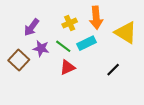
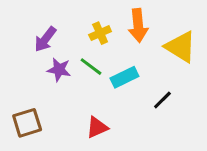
cyan rectangle: (87, 43) -> (124, 77), moved
brown square: (19, 60) -> (27, 123), moved, turned 30
red triangle: (68, 67) -> (97, 127), moved

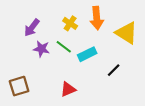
yellow cross: (100, 33) -> (70, 23), turned -32

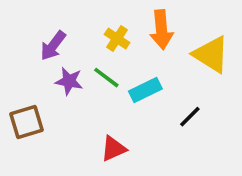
brown square: (19, 86) -> (26, 122), moved

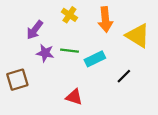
yellow cross: (117, 38) -> (69, 15), moved
green line: (106, 78) -> (69, 51), turned -30
red triangle: (113, 149) -> (74, 97), turned 42

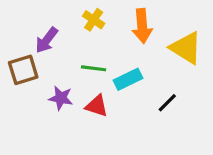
purple star: (45, 53) -> (61, 98), moved
brown square: (17, 80) -> (23, 70), moved
red triangle: (74, 97) -> (97, 106), moved

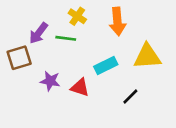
yellow triangle: (186, 48) -> (147, 56), moved, turned -36
green line: (94, 68) -> (66, 38), moved
black line: (167, 103) -> (130, 96), moved

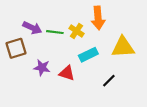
yellow cross: (77, 16) -> (76, 31), moved
purple arrow: (39, 33) -> (32, 28), turned -102

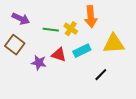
purple arrow: (32, 28) -> (21, 19), moved
brown square: (16, 48) -> (15, 45), turned -36
red triangle: (67, 73) -> (59, 55), moved

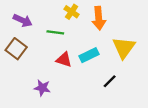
yellow cross: (71, 29) -> (72, 12), moved
yellow triangle: (114, 44) -> (124, 48), turned -50
purple star: (39, 63) -> (42, 88), moved

